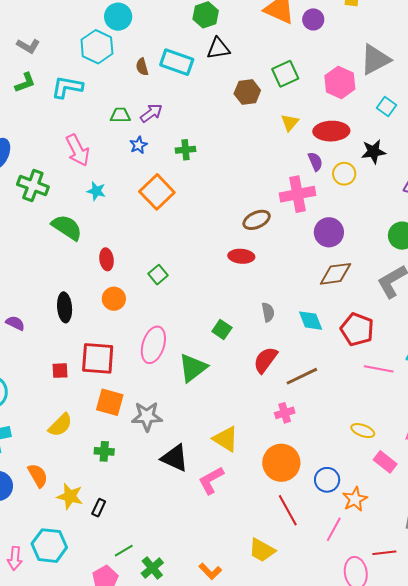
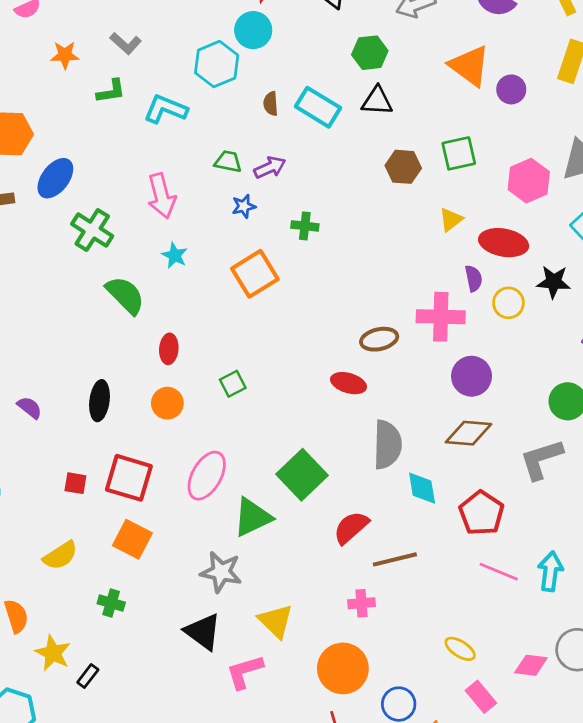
gray semicircle: (268, 312) -> (387, 445), moved, size x1.8
green square: (222, 330) -> (302, 475), size x1.8
gray star: (147, 416) -> (221, 572), moved

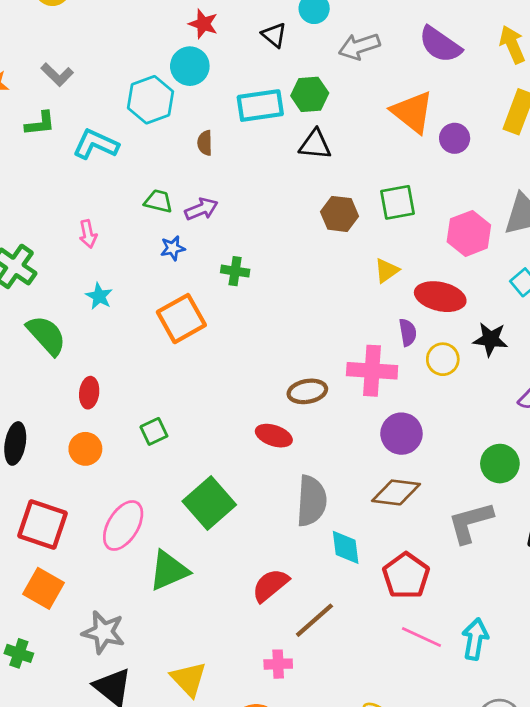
cyan rectangle: (318, 107) -> (260, 106), moved, turned -42
pink arrow: (162, 196) -> (88, 234), size x0.6
green square: (302, 475) -> (209, 503), moved
brown line: (395, 559) -> (314, 620), turned -30
gray star: (221, 572) -> (103, 632), moved

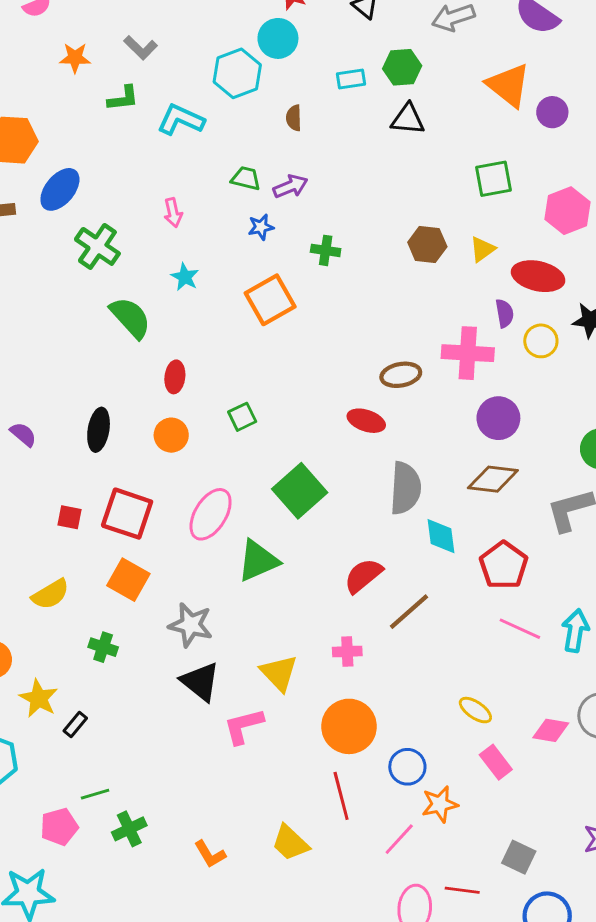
cyan rectangle: (260, 106) -> (351, 79), size x0.6
brown hexagon: (340, 214) -> (427, 244), moved
pink cross: (278, 664) -> (347, 651), moved

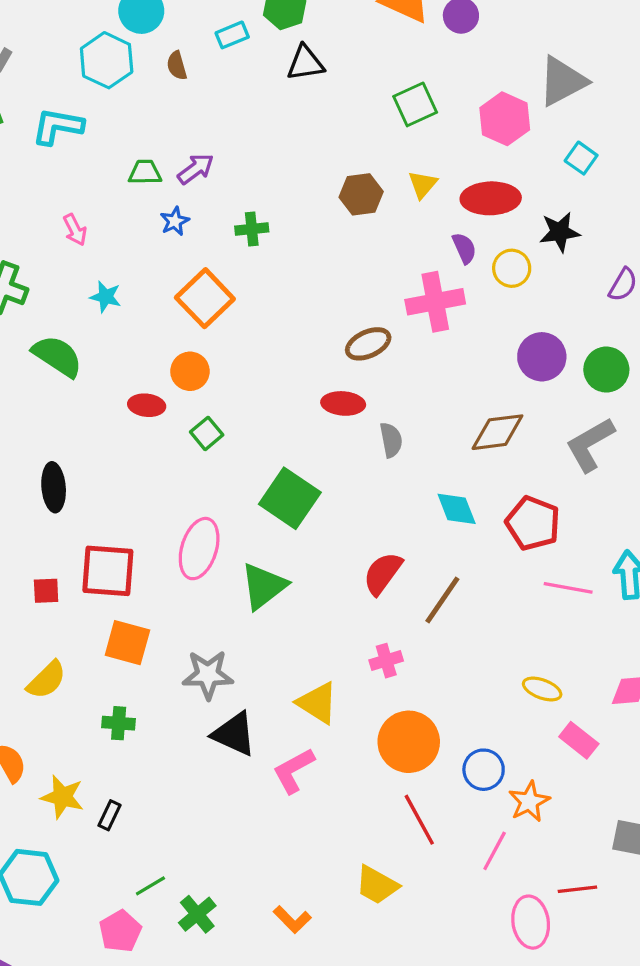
brown semicircle: (294, 118) -> (177, 66), moved
red ellipse: (175, 377) -> (147, 405), moved, turned -76
purple circle: (498, 418) -> (542, 357), moved
orange circle: (171, 435) -> (190, 371), moved
gray semicircle: (405, 488) -> (391, 440), moved, size x0.6

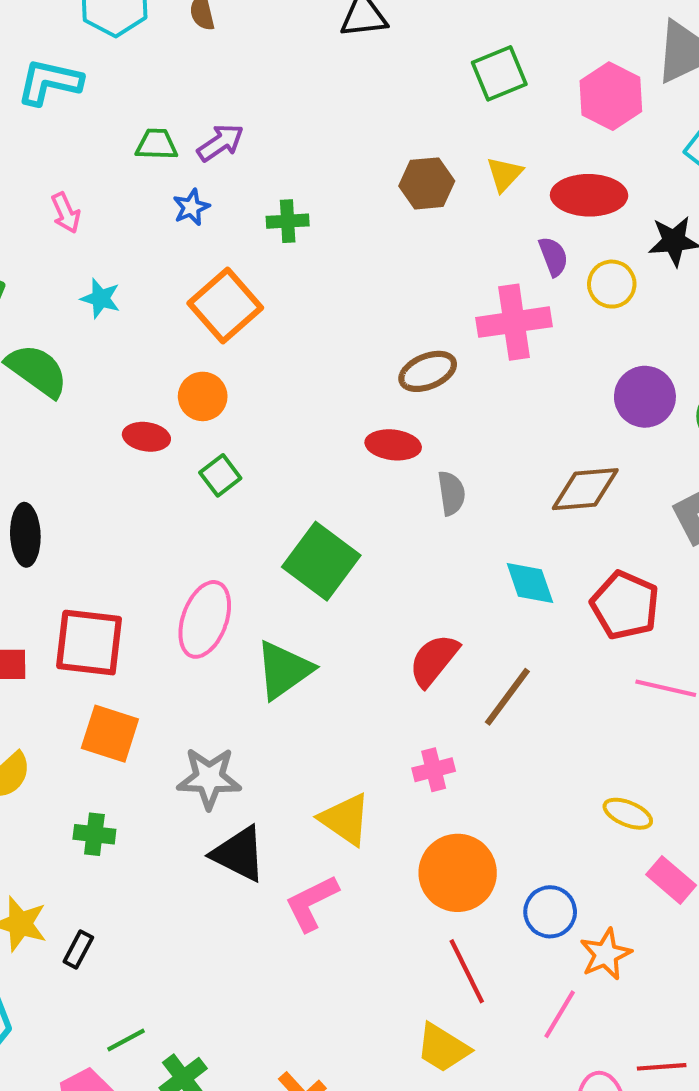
yellow trapezoid: (377, 885) -> (443, 1048), moved

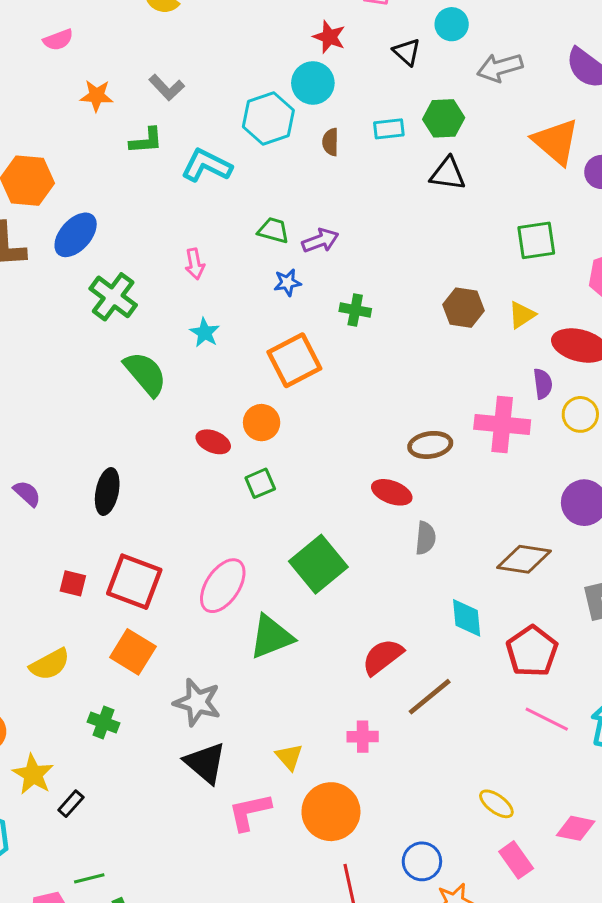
yellow triangle: (345, 819) -> (289, 757), size x0.7
orange circle: (458, 873) -> (331, 812), moved

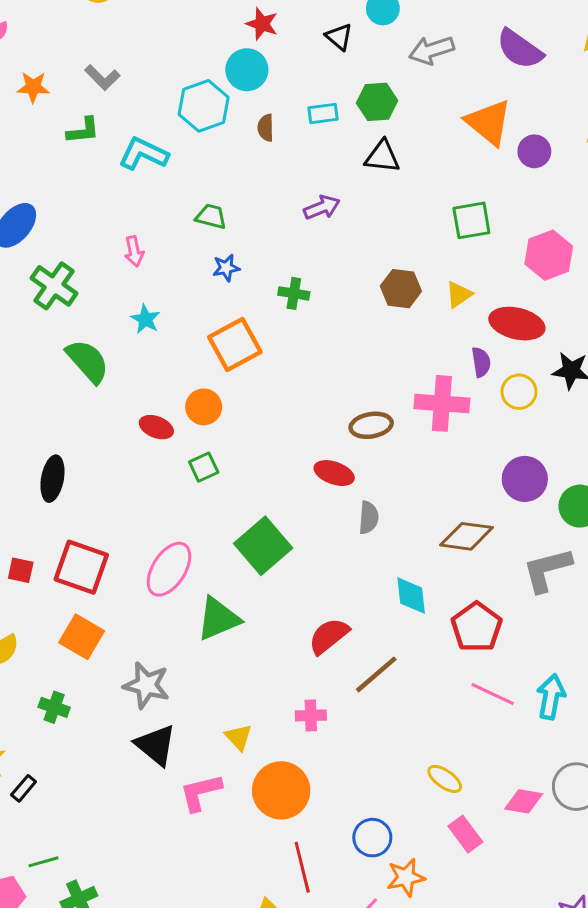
purple arrow: (320, 241) -> (322, 207), moved

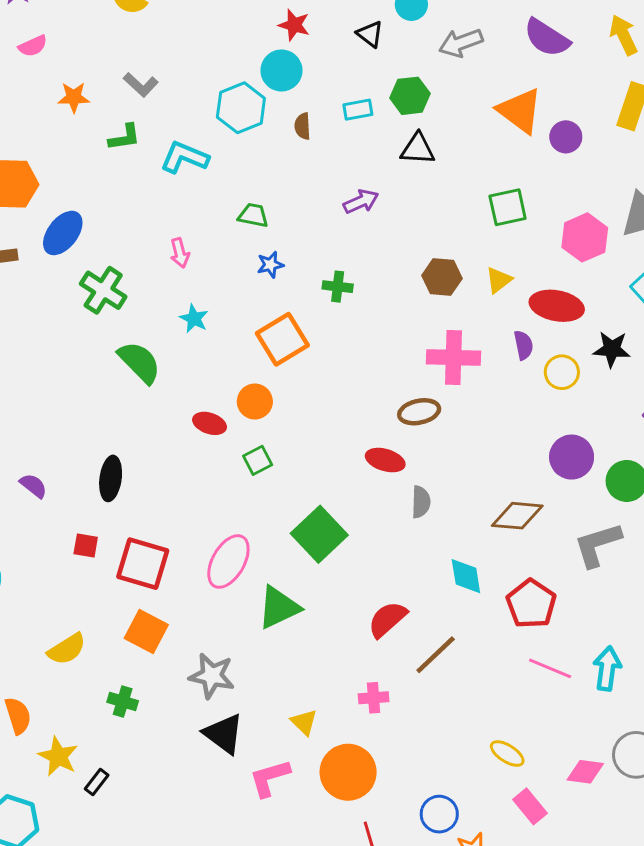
pink cross: (442, 403) -> (453, 357), moved
red square: (21, 570) -> (86, 545), moved

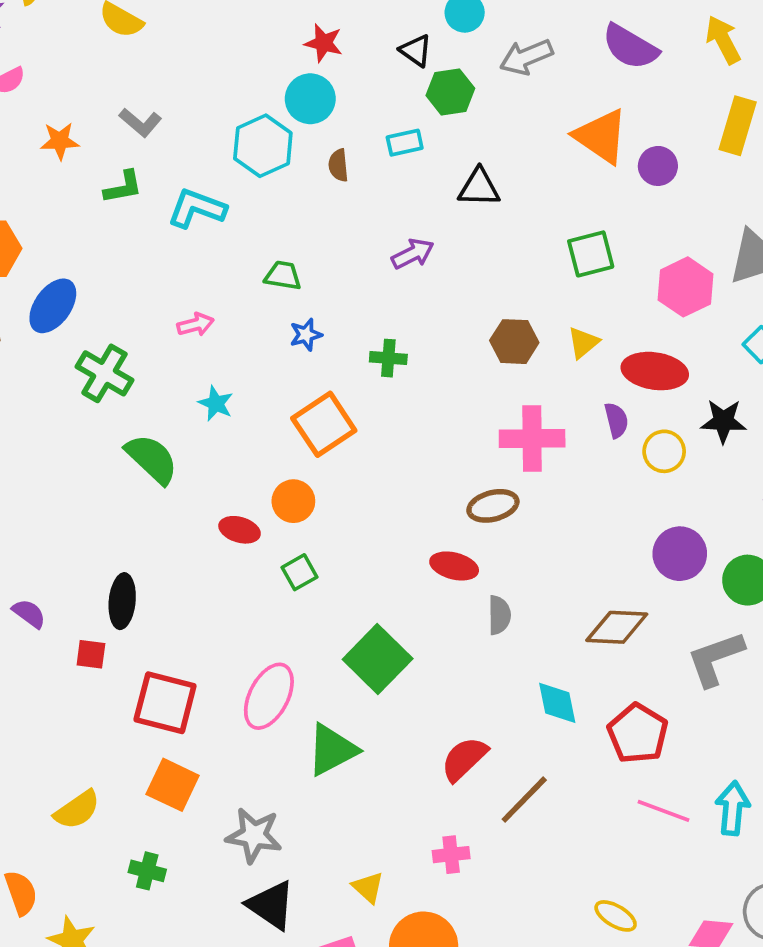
green hexagon: (410, 96) -> (450, 92), moved
pink arrow: (180, 253) -> (195, 325), turned -88
red square: (86, 545) -> (91, 654), moved

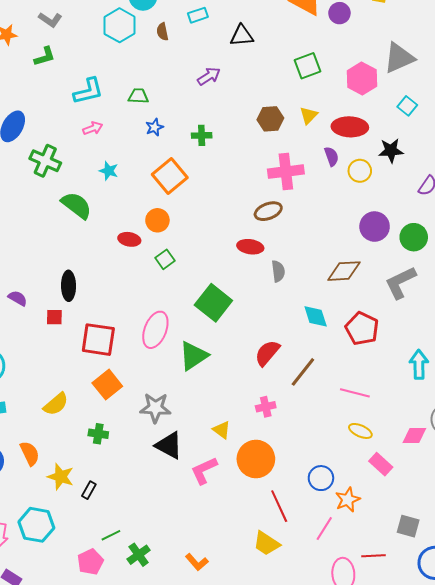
cyan L-shape: (197, 208) -> (88, 91), moved, turned 152
orange square: (173, 785) -> (107, 385), turned 32
pink line: (664, 811) -> (355, 393), moved

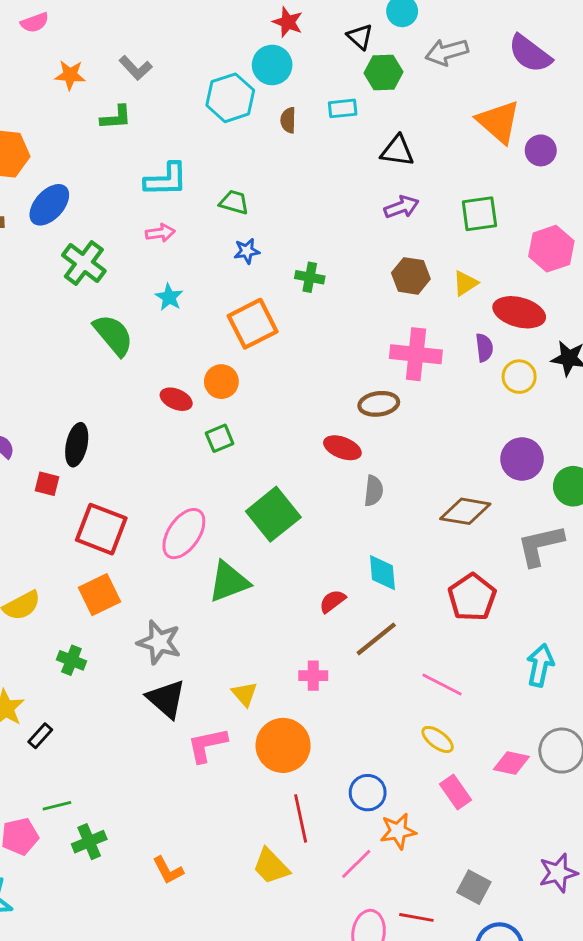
purple arrow: (209, 76) -> (401, 207), moved
cyan diamond: (316, 316) -> (382, 573), moved
red semicircle: (267, 353) -> (332, 601), size x0.7

